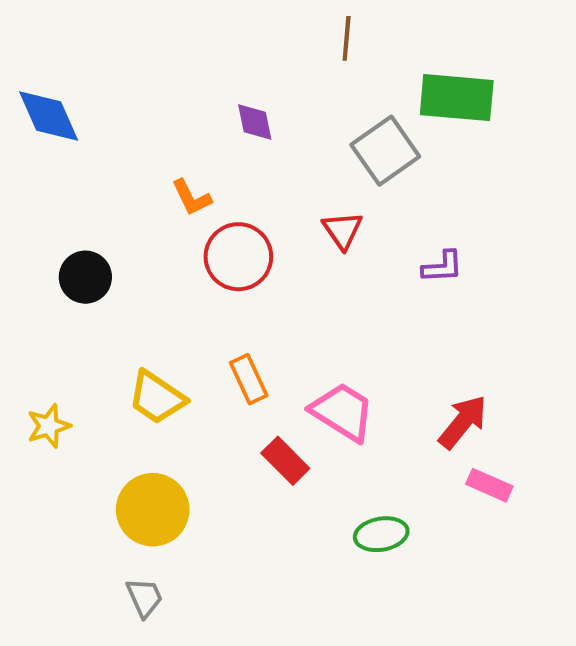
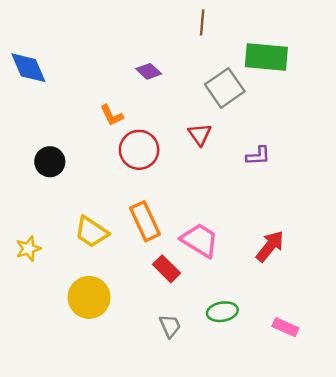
purple diamond: (255, 122) -> (149, 71), turned -35
orange rectangle: (249, 379) -> (145, 221), size x1.4
pink rectangle: (489, 485) -> (285, 327), moved
gray trapezoid: (145, 597) -> (170, 326), moved

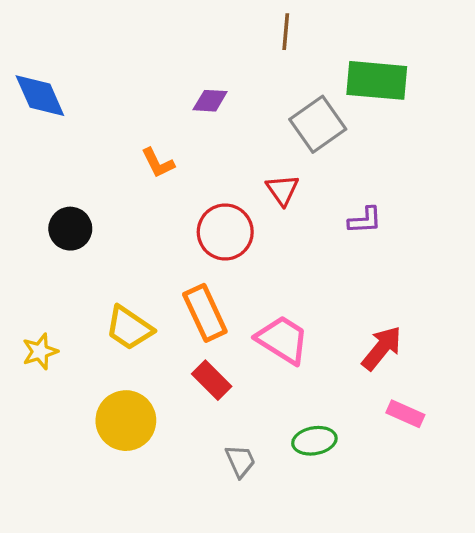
purple diamond: (149, 71) -> (210, 101), turned -40
red circle: (139, 150) -> (225, 232), moved
red rectangle: (166, 269) -> (212, 380), moved
pink rectangle: (285, 327) -> (405, 414), moved

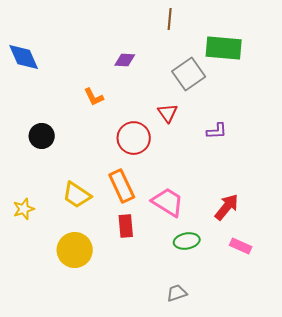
red rectangle: (212, 380) -> (126, 226), turned 40
green ellipse: (314, 441) -> (187, 241), moved
gray trapezoid: (240, 461) -> (177, 293), moved, turned -85

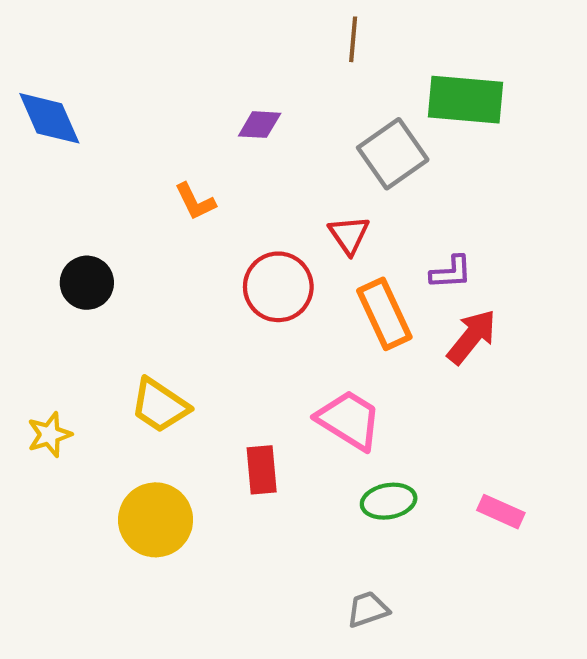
orange rectangle: (122, 186) -> (384, 314), moved
red arrow: (227, 207) -> (472, 337), moved

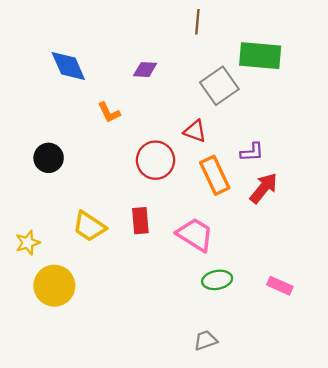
blue diamond: (49, 118) -> (68, 66), moved
red triangle: (349, 235) -> (195, 131), turned -35
red rectangle: (262, 470) -> (140, 221), moved
yellow circle: (156, 520) -> (54, 286), moved

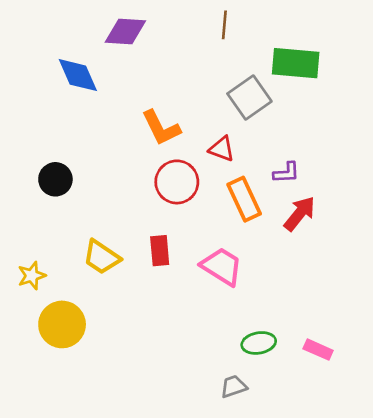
purple diamond: (145, 70) -> (125, 32), moved, size x1.5
orange L-shape: (109, 113) -> (161, 128), moved, size x1.5
green ellipse: (217, 280) -> (259, 343), moved
pink rectangle: (280, 286) -> (318, 350), moved

